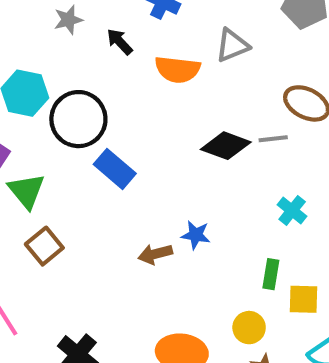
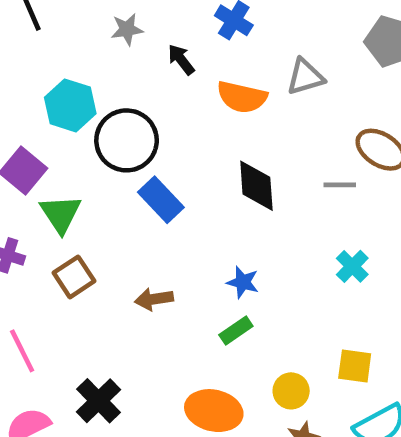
black diamond: (226, 146) -> (256, 186), moved, turned 60
brown arrow: (155, 254) -> (154, 299), moved
green rectangle: (271, 274) -> (236, 331), moved, turned 40

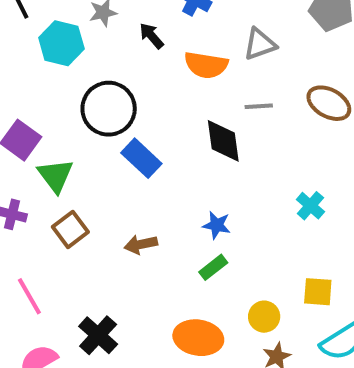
cyan hexagon: (70, 105) -> (61, 43), moved
gray line: (340, 185) -> (259, 106), moved

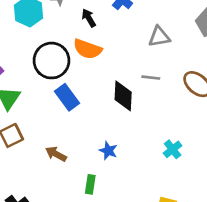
orange semicircle: (206, 65) -> (88, 49), moved
brown arrow: (141, 244) -> (56, 154), turned 30
green rectangle: (213, 267) -> (90, 184), moved, turned -54

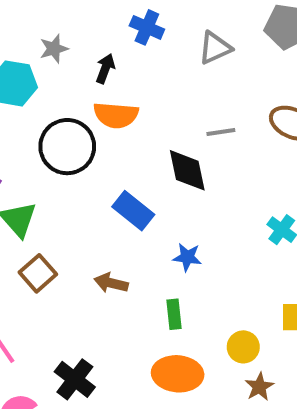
black arrow: (89, 18) -> (105, 69), turned 66
gray triangle: (159, 37) -> (215, 48), moved
blue rectangle: (67, 97) -> (133, 211), moved

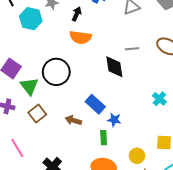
black circle: (67, 147) -> (56, 72), moved
blue rectangle: (133, 211) -> (95, 104), moved
blue star: (187, 257) -> (114, 120), moved

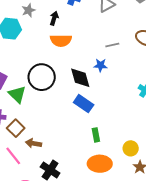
black diamond: (114, 67) -> (80, 78), moved
brown square: (37, 113) -> (16, 128), moved
brown arrow: (73, 120) -> (33, 143), moved
blue star: (114, 120) -> (100, 65), moved

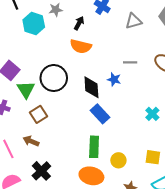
blue rectangle: (84, 104) -> (100, 114), moved
brown square: (16, 128) -> (39, 114), moved
green rectangle: (96, 135) -> (94, 147), size x1.5
yellow circle: (131, 148) -> (118, 160), moved

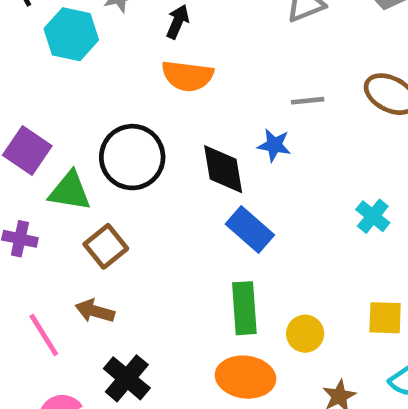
green triangle: (26, 90) -> (70, 191), turned -42

